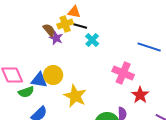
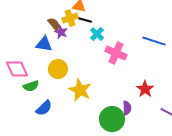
pink cross: (123, 73) -> (116, 53), moved
blue triangle: (39, 80) -> (44, 44), moved

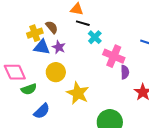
yellow cross: (70, 18) -> (35, 33), moved
purple star: (61, 32) -> (59, 47), moved
purple semicircle: (127, 108) -> (125, 72), moved

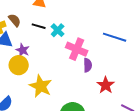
black line: (83, 23) -> (39, 26), moved
purple star: (59, 47) -> (23, 50), moved

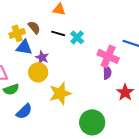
pink cross: (77, 49) -> (108, 56), moved
yellow star: (41, 86) -> (60, 93), turned 30

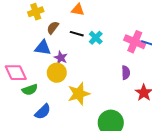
brown semicircle: (34, 27) -> (53, 28), turned -104
yellow cross: (17, 33) -> (36, 12), moved
pink cross: (108, 56) -> (135, 42), moved

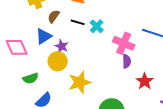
pink cross: (135, 42) -> (124, 43), moved
blue triangle: (43, 48) -> (44, 36), turned -42
pink diamond: (16, 73) -> (17, 47), moved

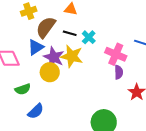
brown semicircle: (54, 16) -> (46, 27), size x1.6
purple star: (62, 46) -> (54, 57), size x1.5
yellow star: (80, 82) -> (72, 56), moved, turned 30

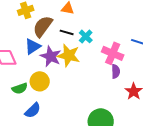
yellow circle: (50, 72) -> (40, 81), moved

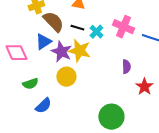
brown semicircle: (43, 26) -> (53, 22), turned 100
pink cross: (113, 53) -> (123, 27), moved
yellow circle: (40, 81) -> (66, 77), moved

